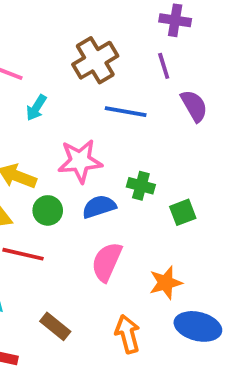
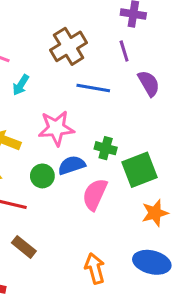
green circle: (48, 210) -> (42, 176), moved
green square: (183, 212) -> (140, 170), size x1.6
pink semicircle: (107, 262) -> (95, 194), moved
orange star: (166, 283) -> (155, 213), moved
brown rectangle: (55, 326) -> (24, 247), moved

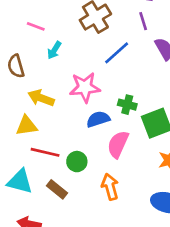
blue line: (93, 88) -> (117, 53), turned -52
green circle: (42, 176) -> (77, 162), moved
orange arrow: (95, 268) -> (110, 187), moved

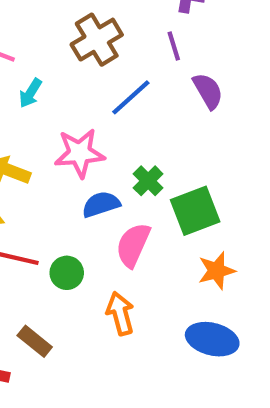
green cross: (127, 105) -> (148, 181), turned 30
brown rectangle: (57, 189) -> (35, 341), moved

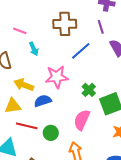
brown cross: (97, 40) -> (65, 24), turned 30
cyan arrow: (30, 93) -> (34, 49), turned -56
blue semicircle: (101, 204) -> (43, 101), moved

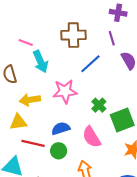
cyan arrow: (34, 49) -> (41, 62), size x1.5
yellow arrow: (24, 85) -> (30, 100), turned -30
blue semicircle: (43, 101) -> (61, 129), moved
pink semicircle: (82, 120) -> (92, 137), turned -55

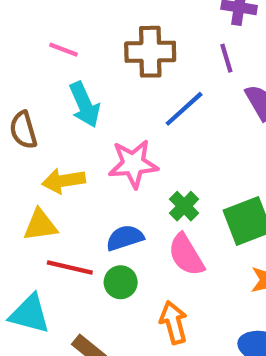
pink line: (26, 42) -> (63, 50), moved
green cross: (99, 105) -> (184, 206), moved

